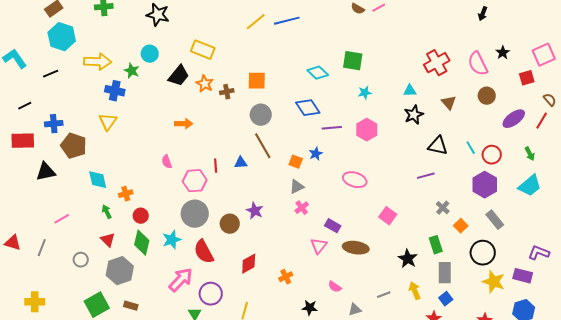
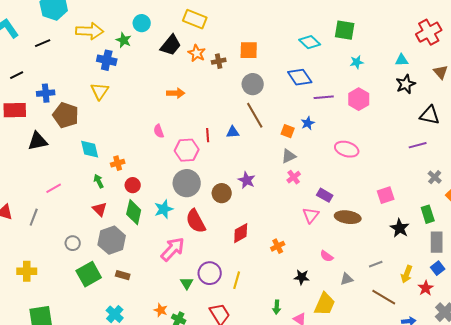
pink square: (388, 216) -> (386, 195), moved, turned 36
gray circle: (81, 260) -> (73, 243), moved
yellow arrow: (415, 291) -> (407, 274), moved, turned -138
purple circle: (211, 294) -> (210, 273), moved

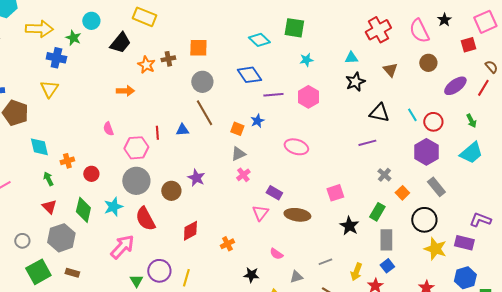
orange star: (197, 53) -> (146, 65), moved
red circle: (133, 185) -> (91, 174), moved
green rectangle: (428, 214) -> (377, 212), turned 48

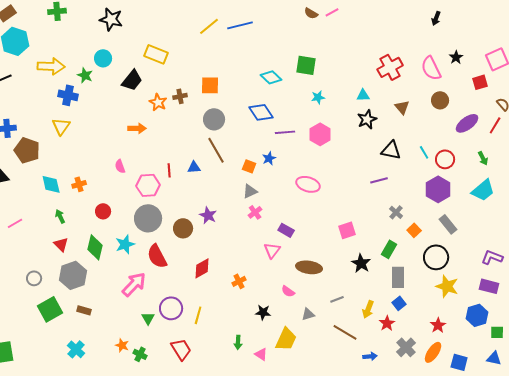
orange cross: (67, 161) -> (79, 184), moved
brown ellipse: (297, 215) -> (309, 267), moved
purple rectangle: (464, 243) -> (489, 286), moved

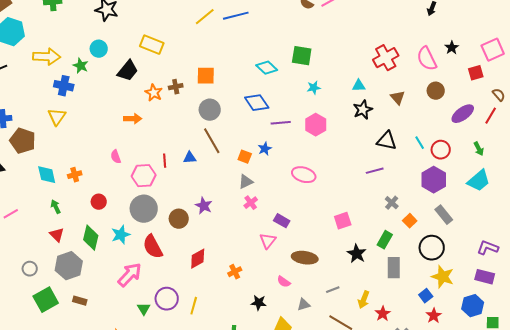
blue square: (399, 303) -> (426, 296), moved

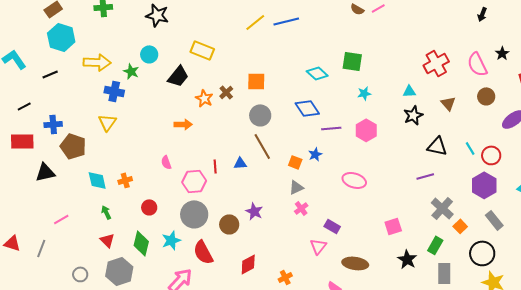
brown cross: (176, 87) -> (226, 92), turned -32
gray cross: (392, 203) -> (442, 208), size x1.6

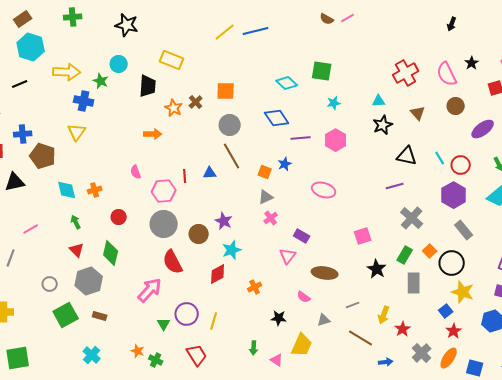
black trapezoid: (178, 76) -> (148, 86), turned -35
orange square: (460, 226) -> (430, 251), moved
cyan star: (171, 240) -> (232, 250), moved

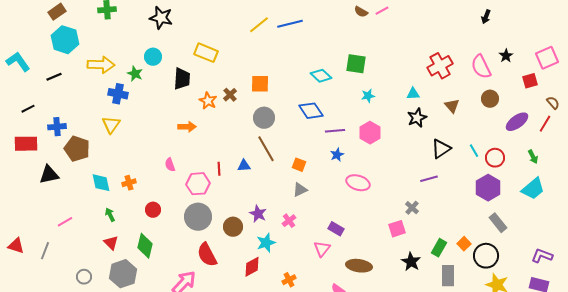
black triangle: (407, 156) -> (441, 149), turned -45
blue star: (285, 164) -> (337, 155), moved
pink cross: (271, 218) -> (289, 221), moved
gray cross: (412, 218) -> (412, 208), moved, size x0.6

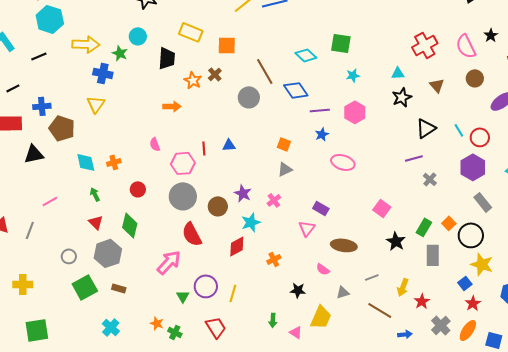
orange square: (260, 84) -> (227, 45), moved
brown line: (266, 149) -> (265, 71), moved
gray cross: (412, 208) -> (430, 179), moved
pink square: (397, 229) -> (382, 208), turned -36

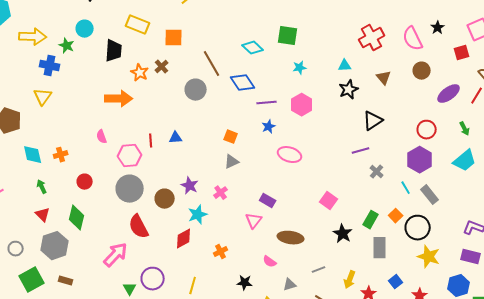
orange arrow: (172, 106) -> (119, 99), size x1.5
cyan line: (459, 130) -> (406, 188), moved
blue square: (465, 283) -> (396, 282), moved
yellow line: (233, 293) -> (193, 286), moved

